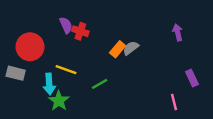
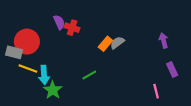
purple arrow: (178, 32) -> (164, 41), moved
yellow line: (66, 70) -> (28, 69), moved
gray rectangle: (16, 73) -> (14, 52), moved

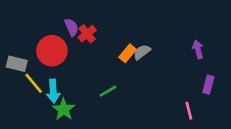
red cross: (72, 28) -> (87, 34), turned 32
red circle: (27, 42) -> (52, 51), moved
yellow line: (28, 69) -> (34, 83), turned 30
purple rectangle: (172, 70) -> (208, 85), turned 40

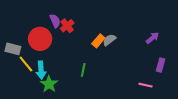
purple arrow: (198, 49) -> (153, 38), turned 64
green line: (108, 91) -> (83, 70), turned -48
pink line: (189, 111) -> (145, 85), turned -64

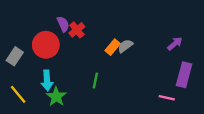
gray rectangle: (13, 49) -> (15, 56), turned -70
yellow line: (26, 64) -> (18, 94), moved
purple rectangle: (161, 65) -> (184, 75), size x1.5

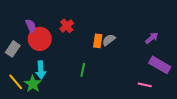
purple semicircle: (63, 24) -> (31, 26), moved
orange rectangle: (113, 47) -> (98, 41), turned -32
purple rectangle: (184, 75) -> (160, 65), turned -75
green star: (56, 97) -> (33, 84), moved

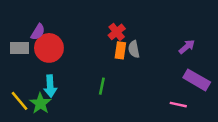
purple semicircle: (31, 26) -> (38, 32), turned 56
red cross: (67, 26) -> (117, 32), moved
gray semicircle: (109, 40) -> (134, 49), turned -64
gray rectangle: (13, 49) -> (19, 48), moved, turned 56

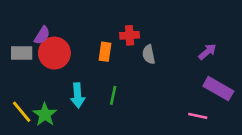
red cross: (117, 32) -> (130, 35), turned 35
orange rectangle: (120, 50) -> (105, 52), moved
cyan arrow: (50, 86) -> (78, 95), moved

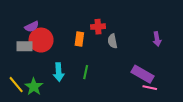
purple semicircle: (42, 35) -> (32, 27), turned 32
purple arrow: (207, 52) -> (157, 39), turned 120
gray rectangle: (22, 53) -> (24, 46), moved
purple rectangle: (218, 89) -> (142, 74), moved

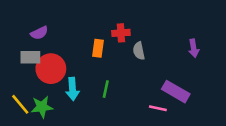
red circle: (41, 40) -> (51, 69), moved
green star: (34, 87) -> (42, 107), turned 30
pink line: (150, 88) -> (158, 108), moved

